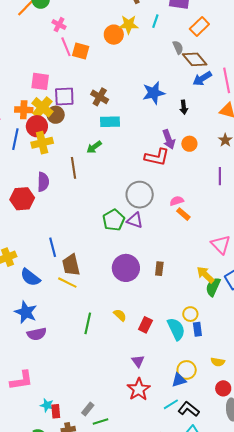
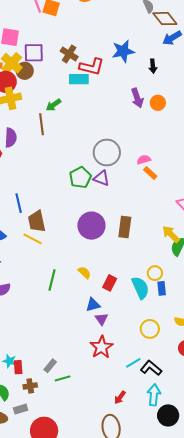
green arrow: (94, 147) -> (53, 105), moved
red L-shape: (157, 157) -> (92, 67), moved
brown rectangle: (159, 269) -> (125, 227), size x1.5
blue triangle: (179, 380) -> (93, 305), moved

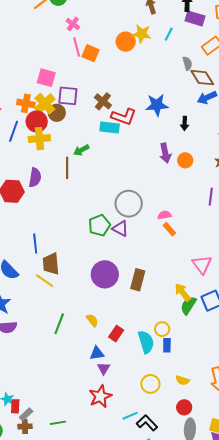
gray rectangle: (50, 366) -> (26, 414), moved

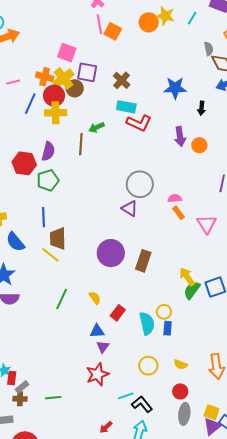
red L-shape: (124, 117) -> (139, 123), moved
green pentagon: (99, 225) -> (48, 180), moved
pink triangle: (202, 265) -> (207, 224), moved

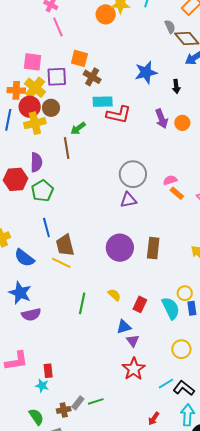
orange square: (113, 31) -> (79, 58), moved
brown circle: (75, 88) -> (51, 108), moved
purple triangle: (130, 208) -> (128, 200), turned -30
red rectangle: (12, 378) -> (48, 371), moved
gray rectangle: (22, 387) -> (78, 403), moved

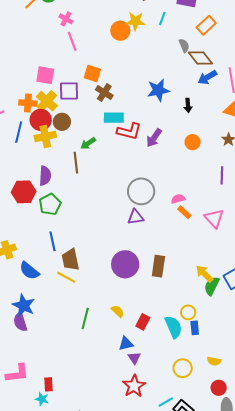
purple arrow: (162, 119) -> (154, 138), moved, turned 54
purple semicircle: (31, 314) -> (20, 322), moved, turned 84

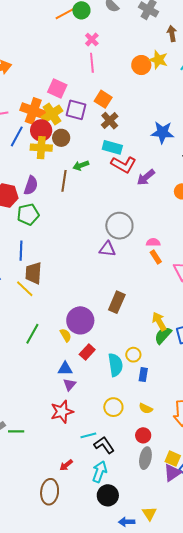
orange cross: (28, 103) -> (33, 111), size x1.4
purple circle: (125, 264) -> (80, 320), moved
blue rectangle: (195, 328) -> (143, 375), moved

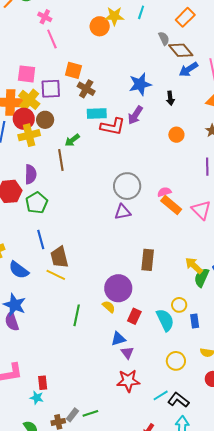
purple arrow: (146, 177) -> (135, 115), moved
orange rectangle: (156, 257) -> (171, 205), size x1.5
red star: (62, 412) -> (128, 381), turned 30

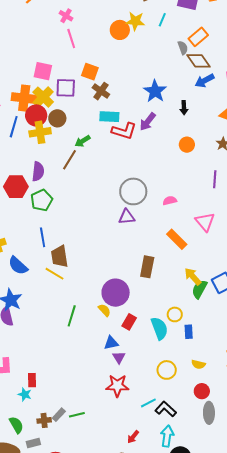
orange rectangle: (185, 17) -> (198, 37), moved
blue star: (140, 84) -> (155, 91), turned -30
brown line: (61, 160) -> (70, 160), turned 35
orange rectangle: (171, 205) -> (177, 239), moved

